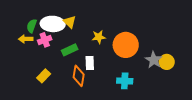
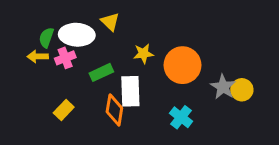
yellow triangle: (70, 22) -> (110, 22), moved
white rectangle: (90, 63) -> (130, 91), size x1.5
cyan cross: (125, 81) -> (181, 117), turned 35

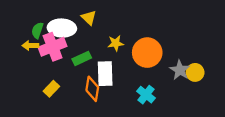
pink cross: (65, 58) -> (53, 47), size x1.6

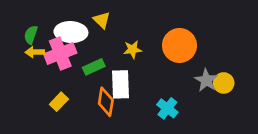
green semicircle: (37, 30) -> (31, 35), moved
orange circle: (147, 53) -> (179, 45), moved

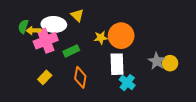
orange circle: (179, 45) -> (121, 36), moved
yellow arrow: (35, 52) -> (33, 31), moved
white rectangle: (121, 84) -> (117, 64), moved

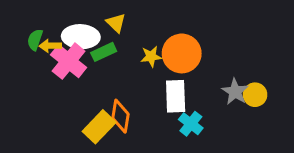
pink cross: (46, 41) -> (69, 61), turned -30
green rectangle: (71, 51) -> (104, 52), moved
yellow rectangle: (45, 77) -> (99, 127), moved, size x1.5

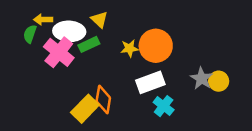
yellow arrow: (50, 46) -> (43, 20), moved
white rectangle: (176, 96) -> (150, 82), turned 72

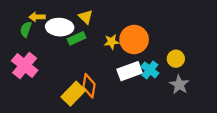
pink cross: (59, 52) -> (25, 65), moved
gray star: (202, 78) -> (179, 85), moved
yellow circle: (219, 81) -> (176, 59), moved
cyan cross: (164, 106) -> (150, 70), moved

